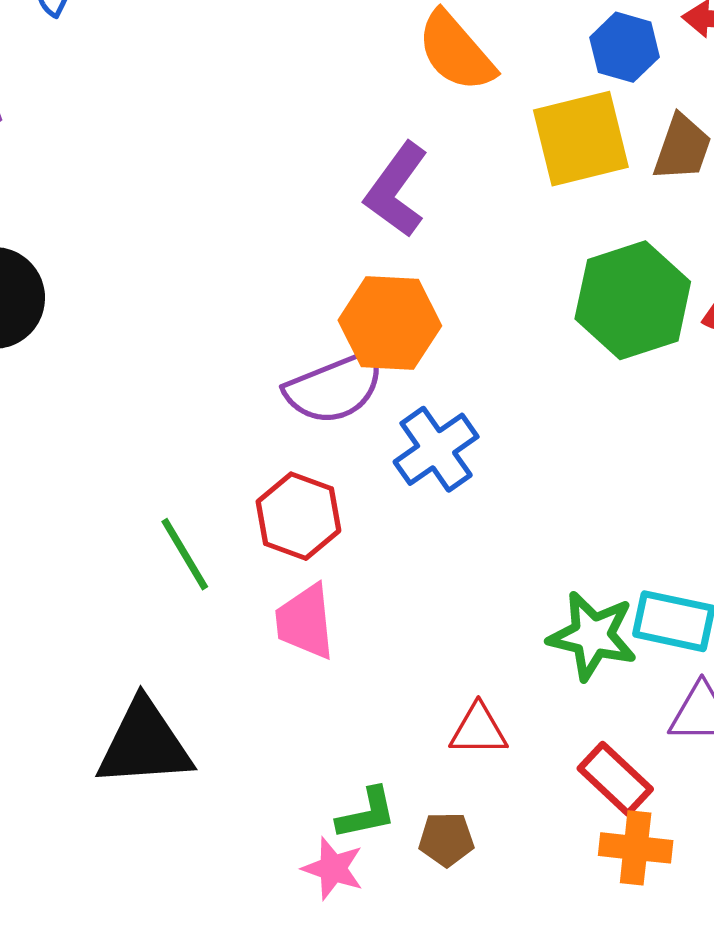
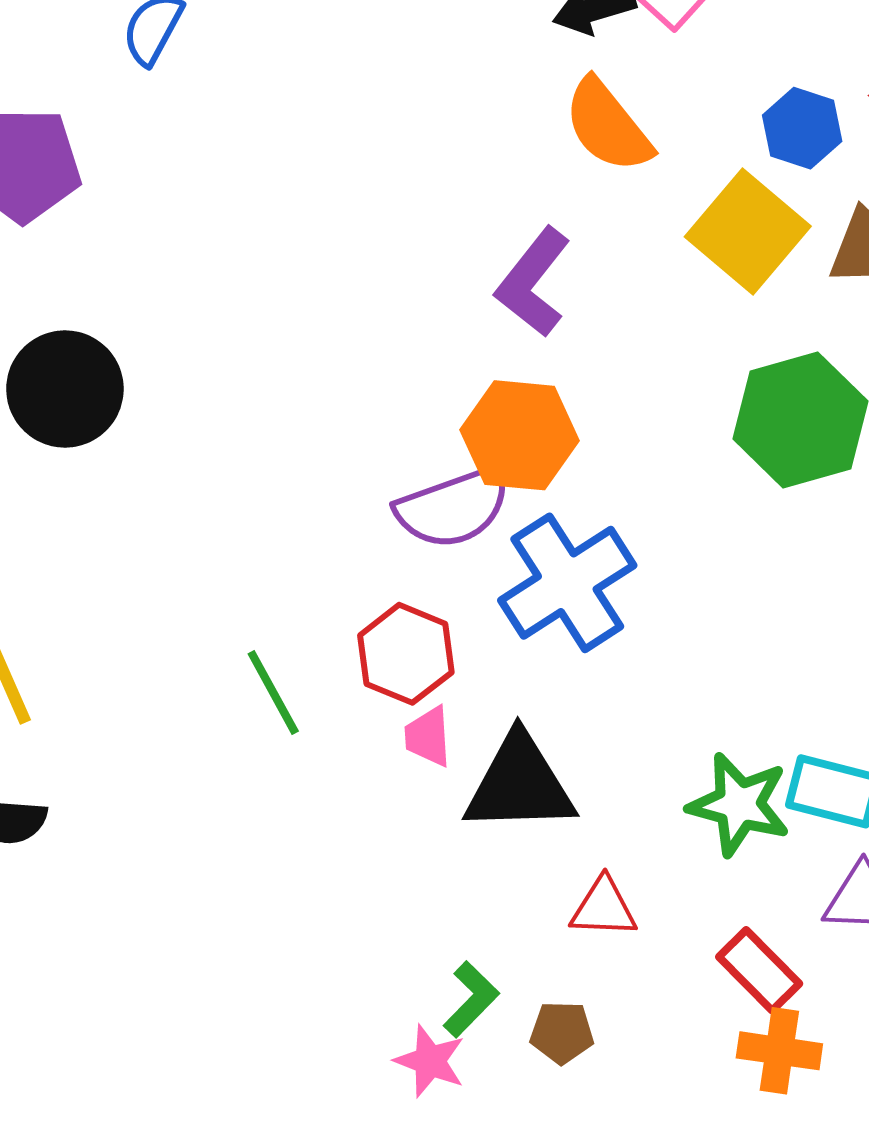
yellow square: (581, 139) -> (748, 232), turned -38
blue cross: (436, 449) -> (567, 583), size x1.4
pink trapezoid: (305, 622) -> (428, 737), moved, size x0.7
black triangle: (144, 744) -> (520, 784), moved
green L-shape: (367, 814) -> (471, 999), turned -36

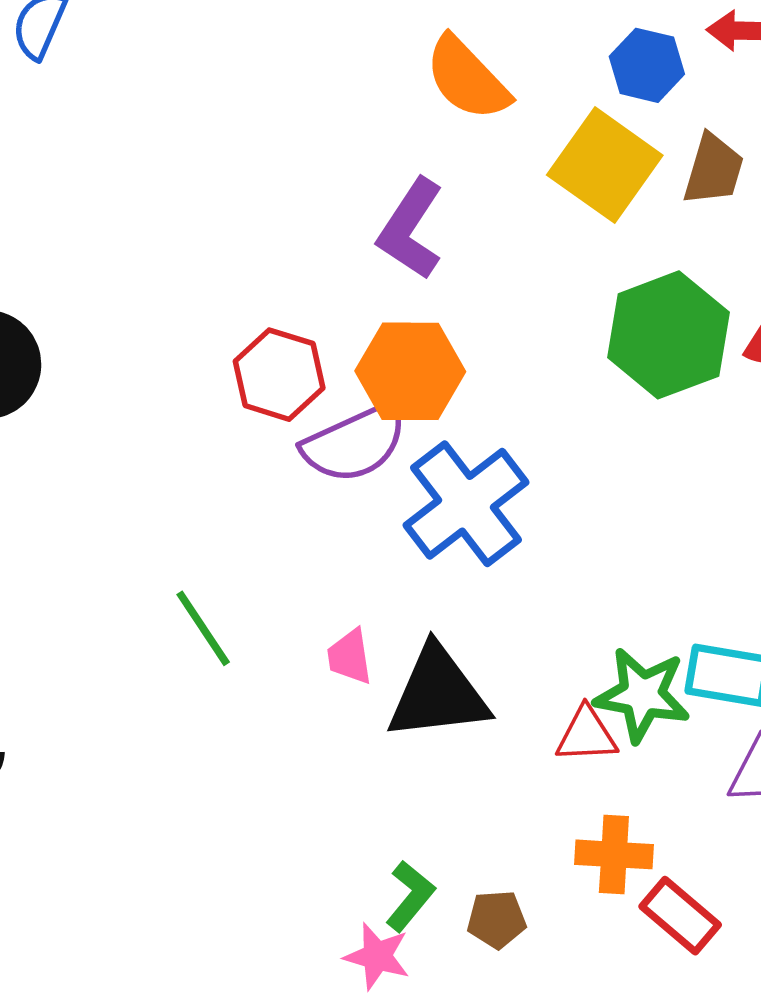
red hexagon: (406, 654) -> (279, 375), moved
red triangle: (604, 908) -> (586, 735), moved
red rectangle: (759, 970) -> (680, 916), moved
orange cross: (779, 1051) -> (614, 854), moved

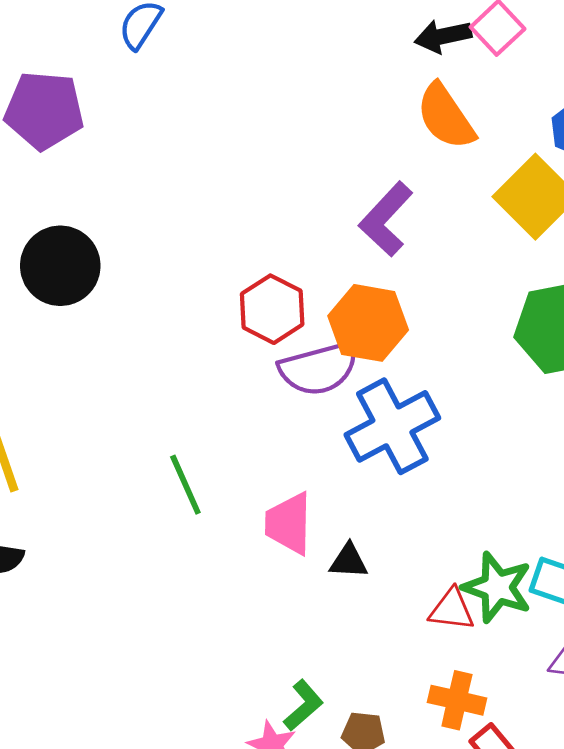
pink trapezoid: (350, 657) -> (289, 523), size x1.5
black triangle: (438, 693) -> (349, 561), size x0.5

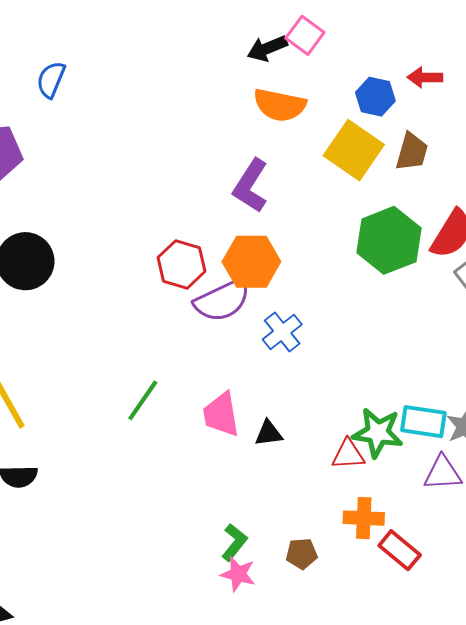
orange semicircle: (446, 116) -> (280, 105), turned -34
blue cross: (392, 426) -> (282, 332), size x0.6
green line: (185, 485) -> (143, 400), turned 69
green L-shape: (303, 705) -> (234, 542), moved

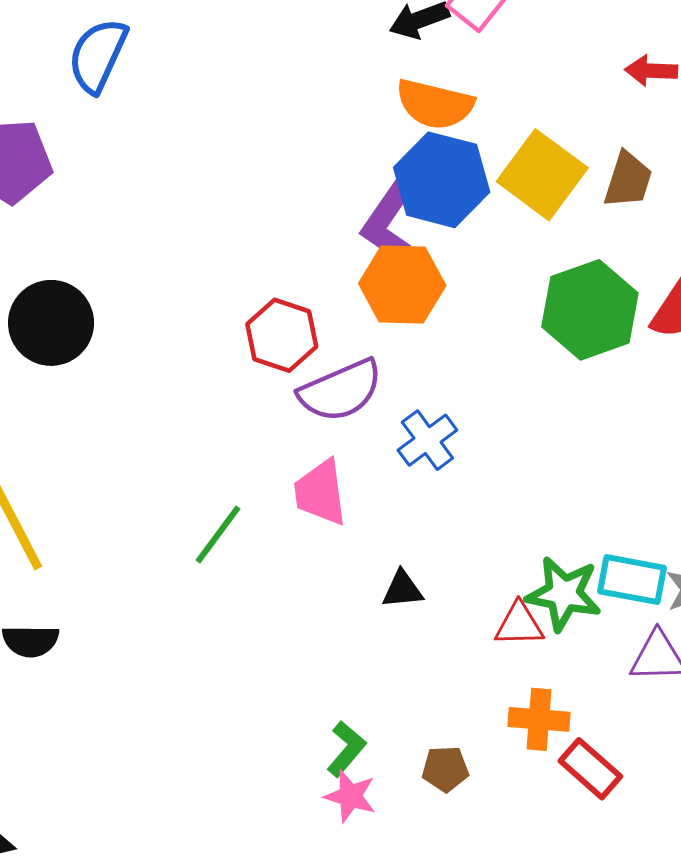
blue semicircle: (51, 80) -> (98, 55), size x1.4
blue hexagon: (375, 97) -> (442, 180), moved, size x1.6
orange hexagon: (251, 262) -> (402, 285), moved
pink trapezoid: (221, 414) -> (320, 492), moved

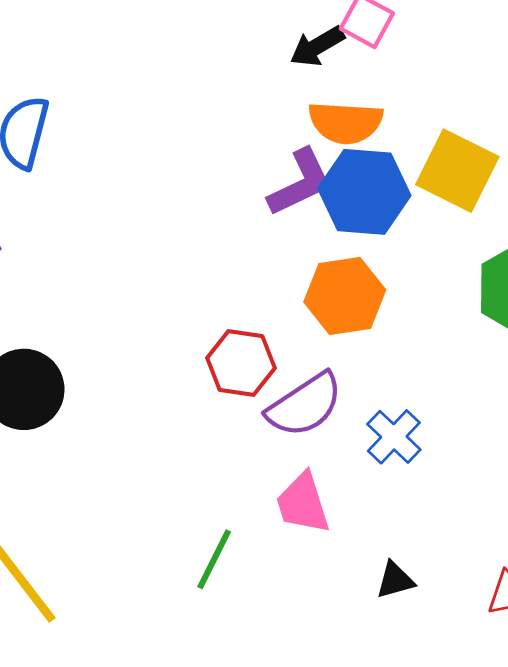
purple L-shape: (388, 222) -> (300, 183), moved, turned -140

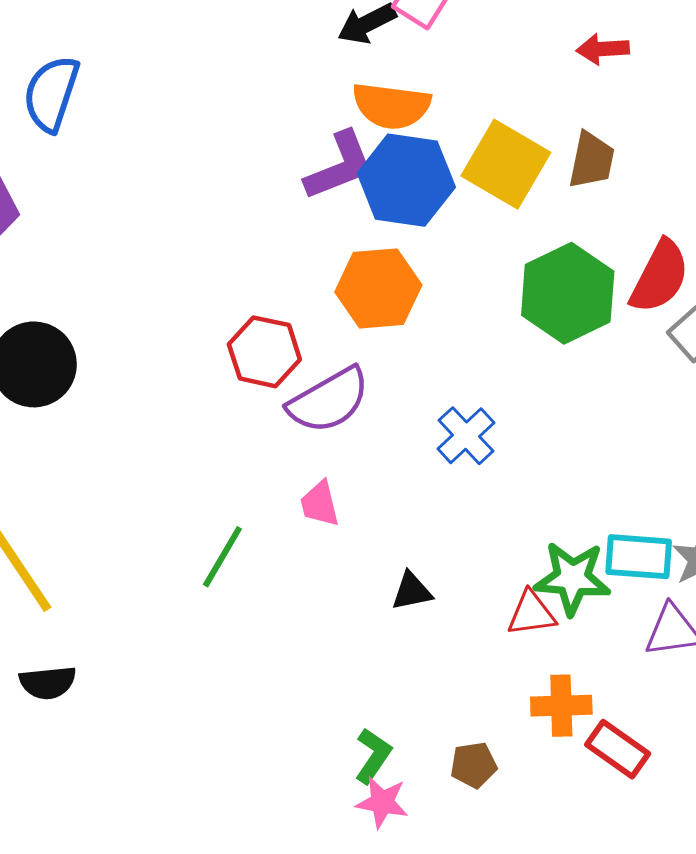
blue cross: (394, 437) -> (466, 436), moved
pink trapezoid: (303, 503) -> (320, 504), size x0.7

